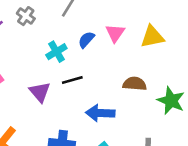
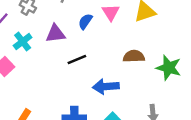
cyan cross: (56, 52) -> (23, 42), moved
purple triangle: (40, 92) -> (56, 34), moved, turned -50

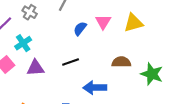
purple triangle: (56, 34) -> (35, 68), moved

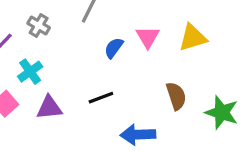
brown semicircle: (121, 62) -> (176, 96), turned 72

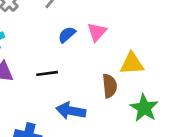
yellow triangle: (193, 38) -> (132, 64), moved

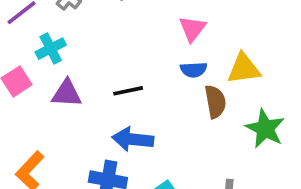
blue semicircle: (67, 35) -> (194, 70), moved, turned -138
blue arrow: (71, 111) -> (133, 139), moved

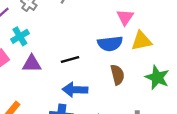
pink triangle: (192, 29) -> (125, 17), moved
blue semicircle: (194, 70) -> (110, 44), size x1.5
brown semicircle: (215, 102) -> (117, 75), moved

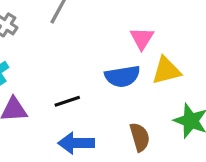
brown semicircle: (117, 75) -> (140, 137), moved

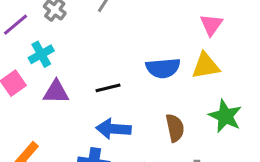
pink triangle: (142, 38) -> (211, 25), moved

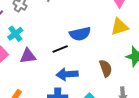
blue semicircle: (163, 68) -> (80, 34), moved

